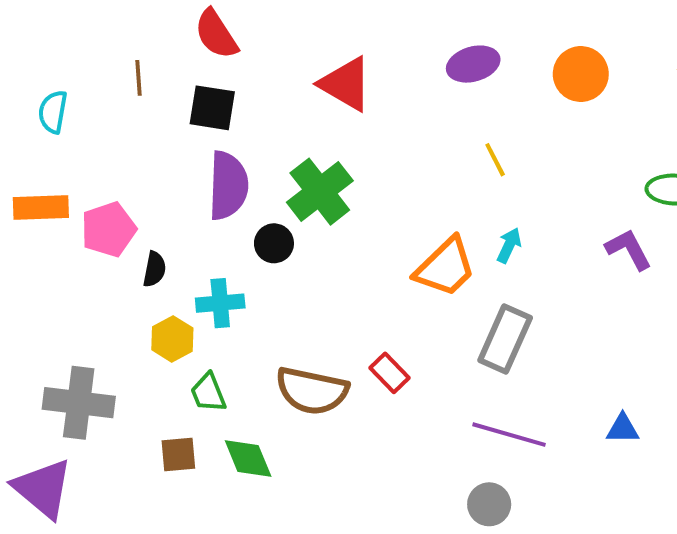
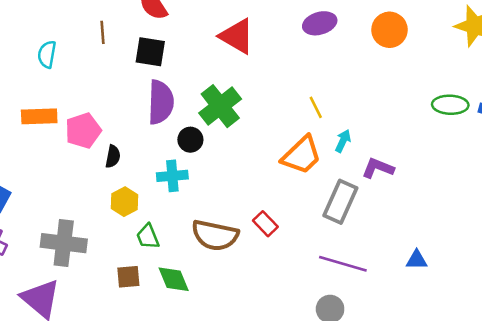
yellow line: (495, 160) -> (316, 107), moved
purple L-shape: (629, 249) -> (378, 168), moved, turned -40
cyan cross: (220, 303) -> (172, 176), moved

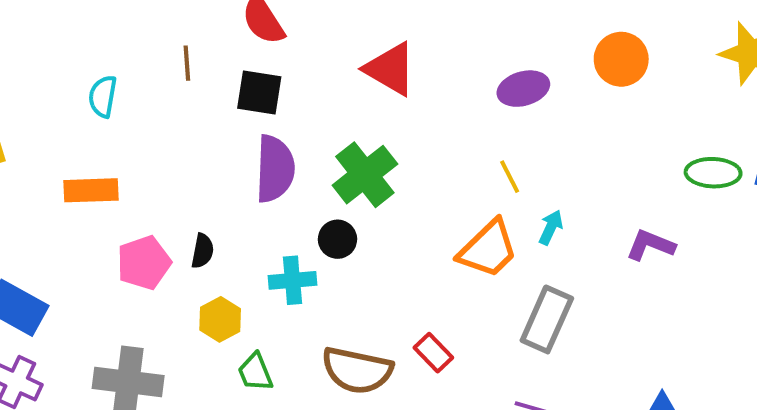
purple ellipse: (320, 23) -> (523, 89), moved
pink pentagon: (83, 131) -> (144, 263), moved
black circle: (190, 140) -> (337, 239), moved
purple L-shape: (378, 168) -> (651, 245), moved

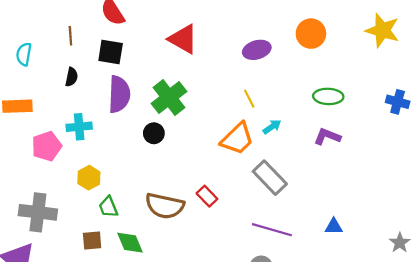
green ellipse: (713, 173) -> (328, 96), moved
cyan arrow: (551, 227) -> (272, 127), turned 30
black semicircle: (203, 251) -> (72, 77), moved
cyan cross: (293, 280) -> (79, 127), moved
gray rectangle: (547, 319) -> (270, 178), turned -68

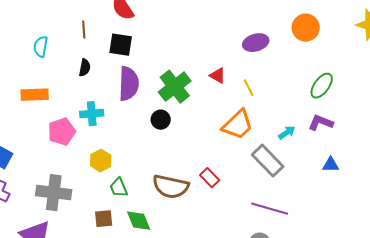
red triangle: (183, 39) -> (218, 76), moved, size x0.6
green ellipse: (328, 96) -> (322, 86), turned -56
cyan arrow: (272, 127) -> (287, 133), moved
blue triangle: (334, 226) -> (331, 165), moved

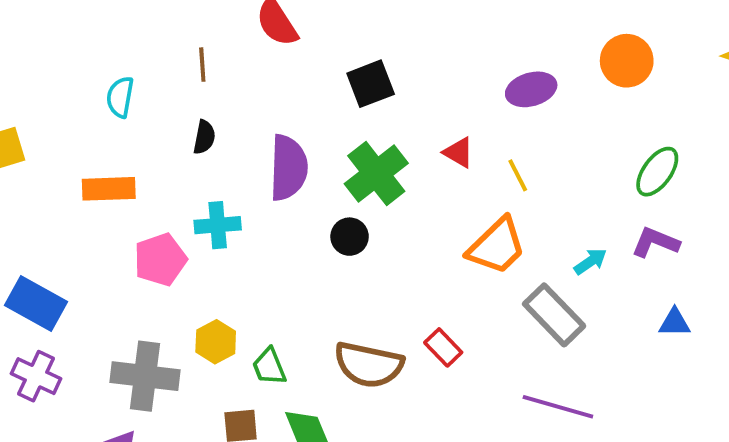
black square: (121, 45) -> (371, 84), moved, turned -30
yellow hexagon: (101, 161) -> (216, 342), moved

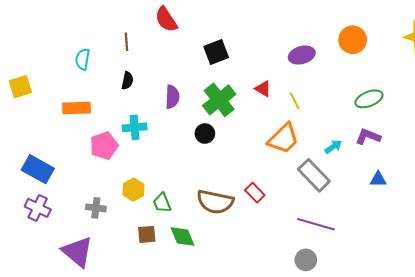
purple semicircle: (288, 168) -> (172, 97), size x0.7
green ellipse: (657, 172) -> (369, 99), turned 32
gray cross: (145, 376) -> (96, 208), size x0.6

